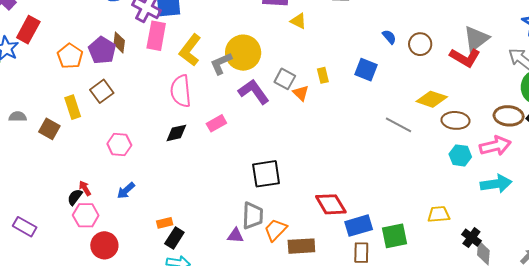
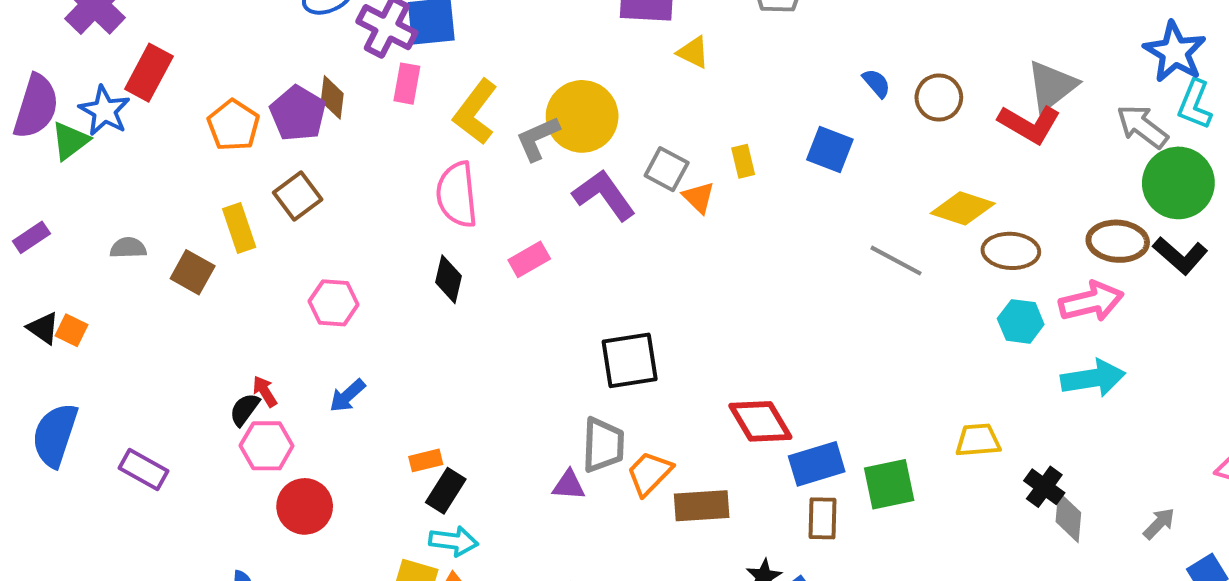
pink rectangle: (156, 36) -> (407, 84), size x0.7
black diamond: (176, 133) -> (448, 279), turned -65

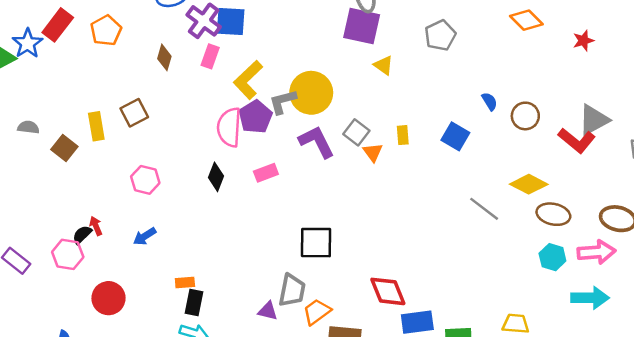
purple pentagon: (298, 113) -> (255, 117), moved
orange pentagon: (233, 125) -> (106, 31), moved
pink hexagon: (267, 446) -> (68, 254), moved
black rectangle: (446, 491) -> (194, 302), turned -30

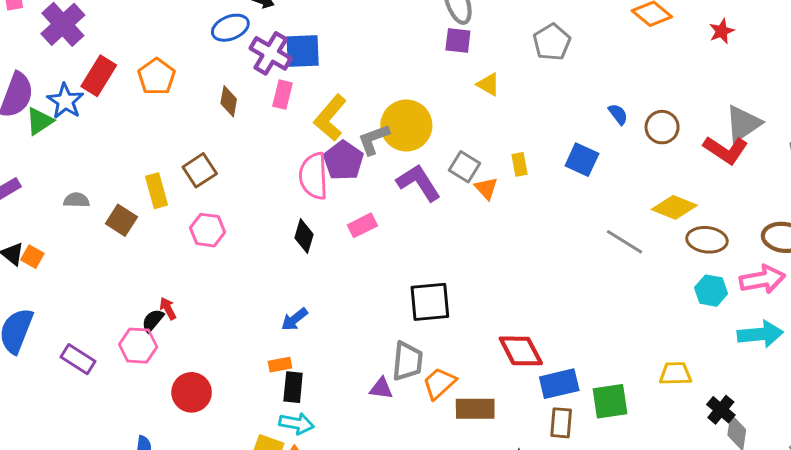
purple square: (362, 26) -> (458, 41), size x0.6
pink hexagon: (145, 180) -> (208, 230), moved
blue arrow: (145, 236) -> (294, 319), moved

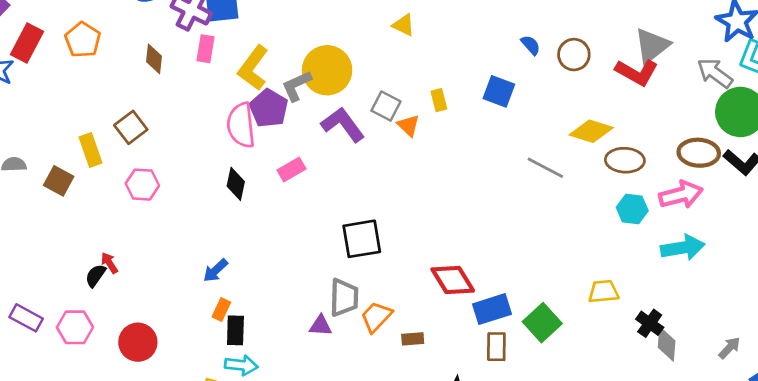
blue arrow: (294, 319) -> (215, 270), moved
pink hexagon: (138, 346) -> (75, 327), moved
orange rectangle: (280, 365) -> (221, 310), turned -50
green square: (610, 401) -> (542, 323), turned -30
brown rectangle: (475, 409) -> (413, 339), size x0.6

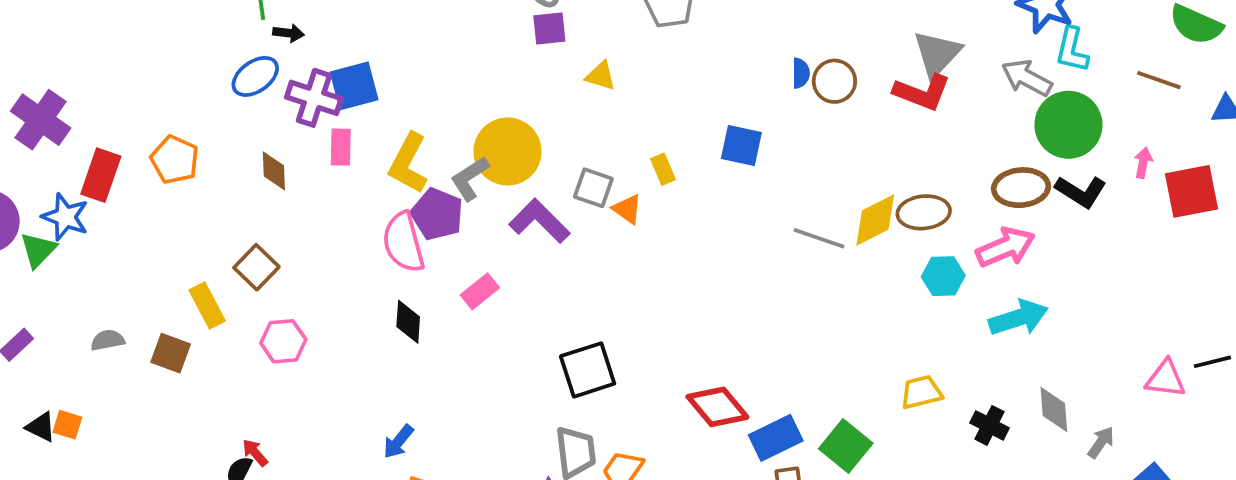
blue semicircle: (531, 45) -> (801, 73), moved, turned 50
yellow diamond: (591, 131) -> (875, 220), moved, turned -36
gray diamond: (667, 344) -> (1054, 410), moved

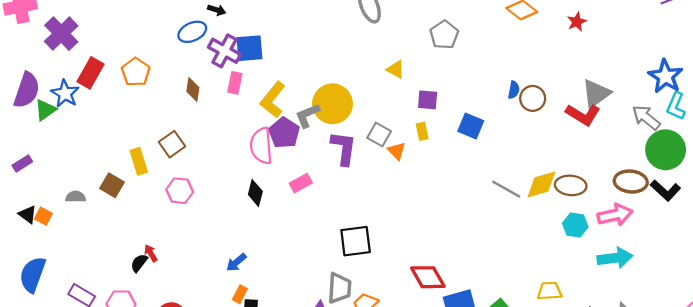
purple square: (549, 29) -> (428, 100), moved
purple L-shape: (539, 221) -> (344, 148), turned 42
gray semicircle: (108, 340) -> (76, 197), moved

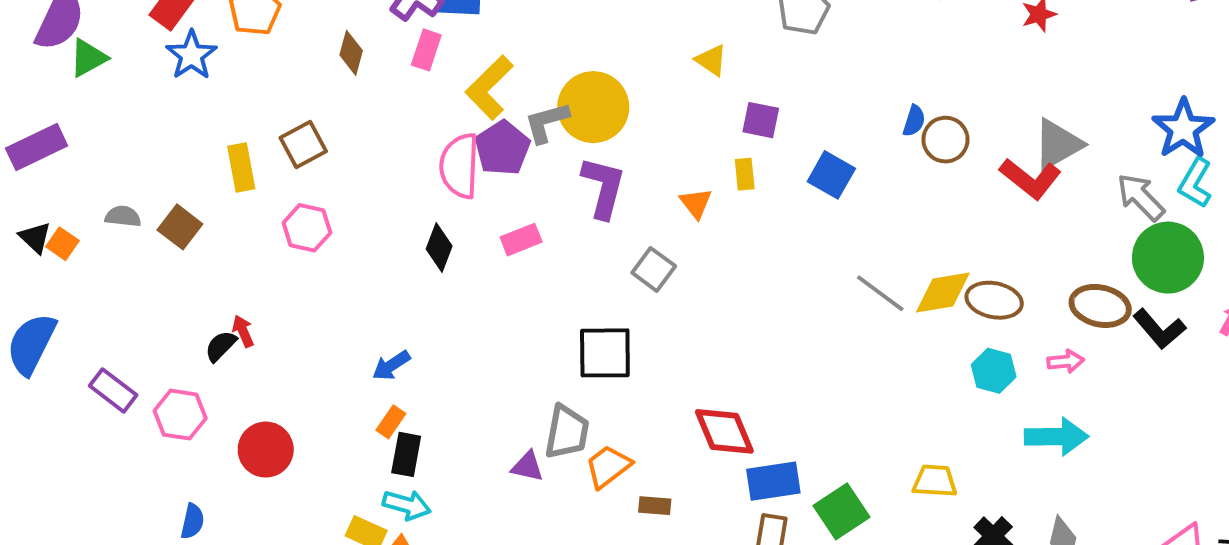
blue star: (65, 94) -> (191, 55), moved
gray square: (379, 135) -> (654, 269), moved
purple rectangle: (22, 163) -> (37, 147), size x1.6
brown square: (112, 185) -> (180, 227), moved
pink arrow: (615, 215) -> (1066, 361), size x0.6

